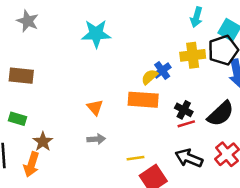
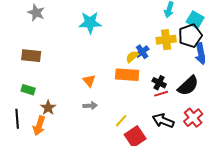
yellow line: (136, 158) -> (121, 121), turned -40

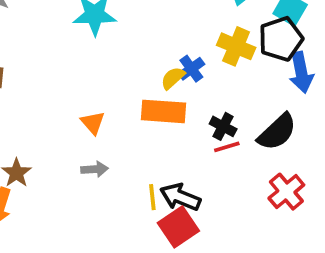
yellow cross: (166, 40) -> (236, 46), turned 30
yellow line: (121, 121) -> (152, 197), turned -48
black arrow: (163, 121) -> (180, 197), moved

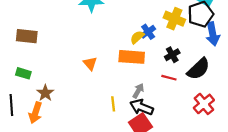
black cross: (223, 126) -> (172, 55), moved, turned 32
red line: (227, 147) -> (169, 78), turned 32
gray arrow: (95, 169) -> (138, 91), moved, turned -56
yellow line: (152, 197) -> (113, 104), moved

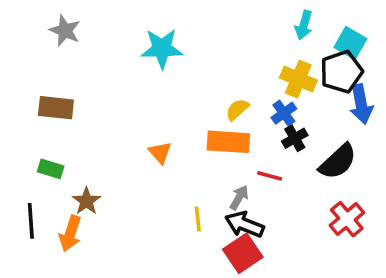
blue cross: (148, 32) -> (284, 113), moved
red line: (169, 78) -> (270, 176), moved

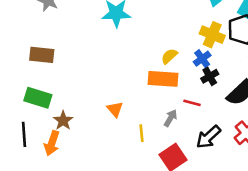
orange triangle: (160, 153) -> (115, 109), moved
green rectangle: (51, 169) -> (38, 98), size x1.5
black arrow: (244, 224) -> (208, 137), moved, turned -64

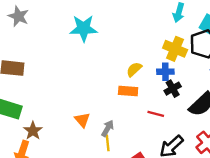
blue cross: (202, 59) -> (165, 72), turned 35
orange rectangle: (163, 79) -> (128, 91), size x0.7
gray arrow: (171, 118) -> (108, 128), moved

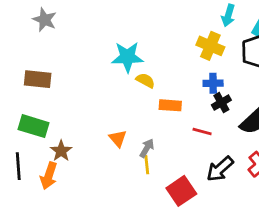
cyan star: (83, 28) -> (127, 57), moved
yellow cross: (175, 49) -> (210, 46), moved
yellow semicircle: (134, 69) -> (145, 80), moved, turned 70

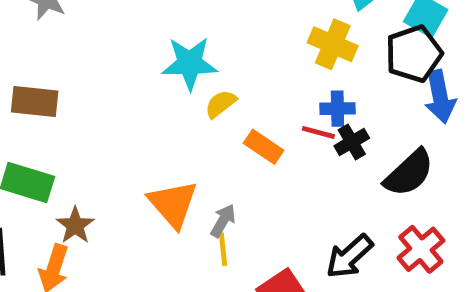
yellow semicircle: (145, 80) -> (221, 104), turned -66
orange rectangle: (170, 105) -> (264, 147), turned 30
red line: (202, 132) -> (318, 132), moved
orange triangle: (118, 138) -> (173, 204), size x1.6

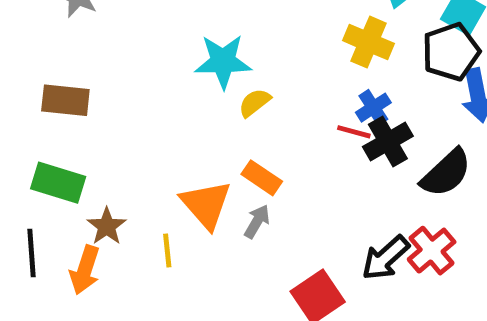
blue cross: (337, 109) -> (373, 108), turned -32
black cross: (352, 142) -> (388, 141), size x1.4
orange rectangle: (264, 147) -> (262, 178), moved
yellow line: (223, 249) -> (167, 251), moved
red cross: (421, 249) -> (432, 251), moved

